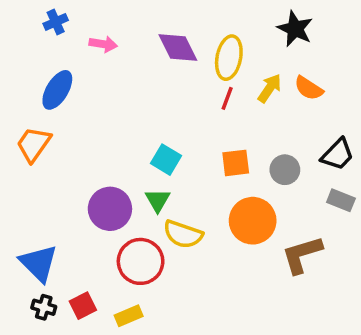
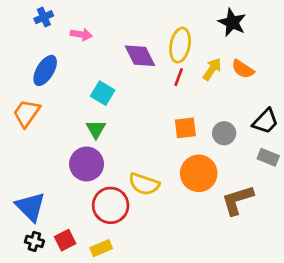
purple diamond: (178, 47) -> (140, 56), moved
cyan square: (166, 160) -> (103, 93), moved
green triangle: (158, 200) -> (96, 129), moved

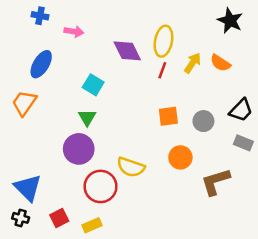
blue cross: (44, 17) -> (40, 16), turned 35
black star: (232, 22) -> (230, 21), moved
orange circle: (199, 173) -> (180, 157), size x0.7
black cross: (34, 241) -> (21, 218), moved

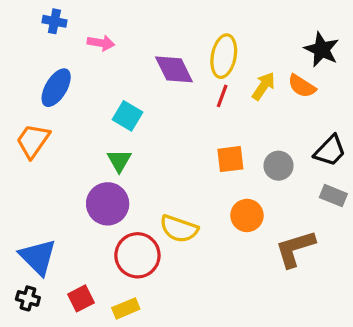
black star: (230, 21) -> (322, 50), moved

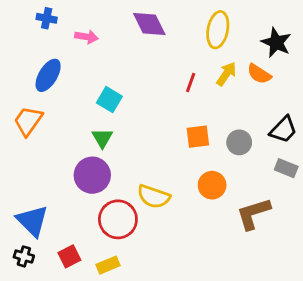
yellow ellipse: (224, 56) -> (218, 30), moved
purple diamond: (174, 69) -> (149, 24), moved

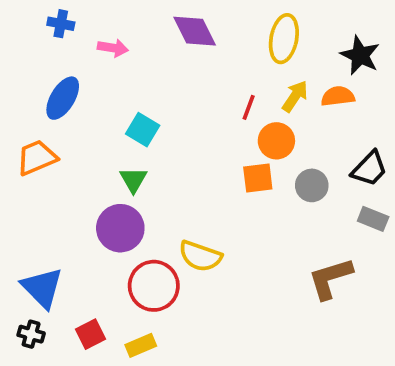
orange semicircle: (259, 74) -> (338, 96), turned 140
orange trapezoid: (28, 121) -> (37, 158), turned 32
orange circle: (212, 185) -> (276, 141), moved

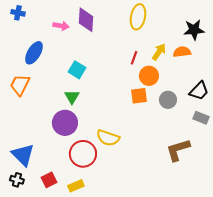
blue cross: (61, 24) -> (18, 13), moved
purple diamond: (195, 31) -> (86, 20), moved, turned 30
yellow ellipse: (284, 39) -> (138, 17), moved
black star: (360, 55) -> (194, 30), turned -30
orange trapezoid: (37, 158) -> (20, 85), turned -40

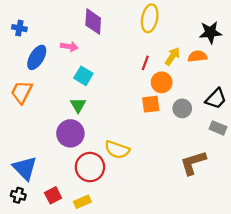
blue cross: (18, 13) -> (19, 28), moved
pink arrow: (61, 26) -> (69, 47), moved

